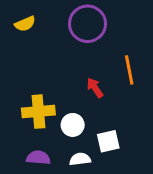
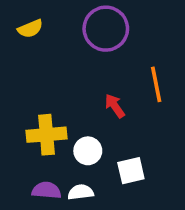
white semicircle: (80, 159) -> (81, 192), moved

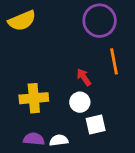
yellow semicircle: (30, 29) -> (22, 21), size x1.5
purple circle: (106, 29) -> (100, 21), moved
white circle: (88, 151) -> (80, 102), moved

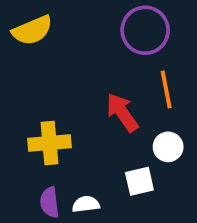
red arrow: (84, 77) -> (122, 112), size x1.5
white circle: (80, 102) -> (168, 147), moved
purple semicircle: (34, 139) -> (50, 202), turned -102

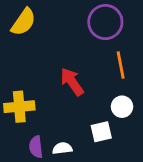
yellow semicircle: (32, 30) -> (23, 22), turned -32
red arrow: (122, 112) -> (72, 82), moved
yellow cross: (50, 143) -> (19, 107), moved

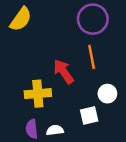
orange line: (121, 65) -> (92, 57), moved
yellow cross: (19, 107) -> (38, 94), moved

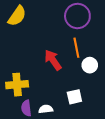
yellow cross: (38, 94) -> (17, 85), moved
white circle: (107, 94) -> (90, 65), moved

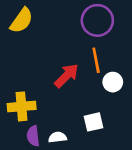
red arrow: (53, 60) -> (67, 76), turned 80

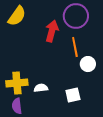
red arrow: (67, 76) -> (52, 31), moved, turned -30
purple semicircle: (33, 136) -> (17, 106), moved
white semicircle: (58, 137) -> (41, 88), moved

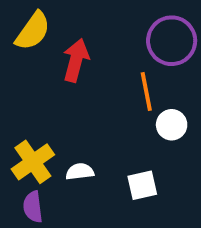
purple circle: (76, 16) -> (172, 41), moved
red arrow: (52, 31) -> (76, 60), moved
yellow cross: (17, 83) -> (33, 162), turned -30

